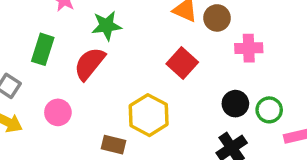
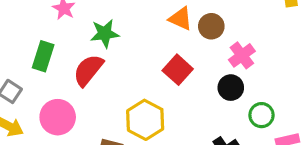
pink cross: (249, 48) -> (242, 55), turned -35
black circle: (235, 104) -> (231, 88), moved
pink circle: (58, 112) -> (58, 117), size x1.4

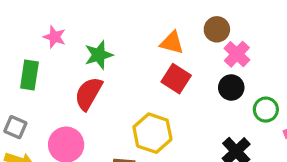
orange triangle: (181, 19) -> (172, 43), moved
brown circle: (211, 26) -> (217, 29), moved
green rectangle: (43, 56) -> (29, 75), moved

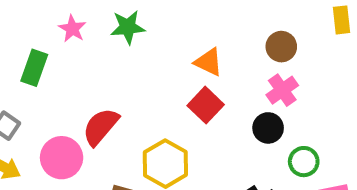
brown circle: (217, 29) -> (281, 47), moved
green star: (99, 55) -> (128, 27), moved
red semicircle: (88, 94) -> (101, 127), moved

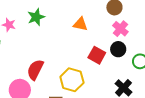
red square: (206, 105) -> (97, 55), moved

